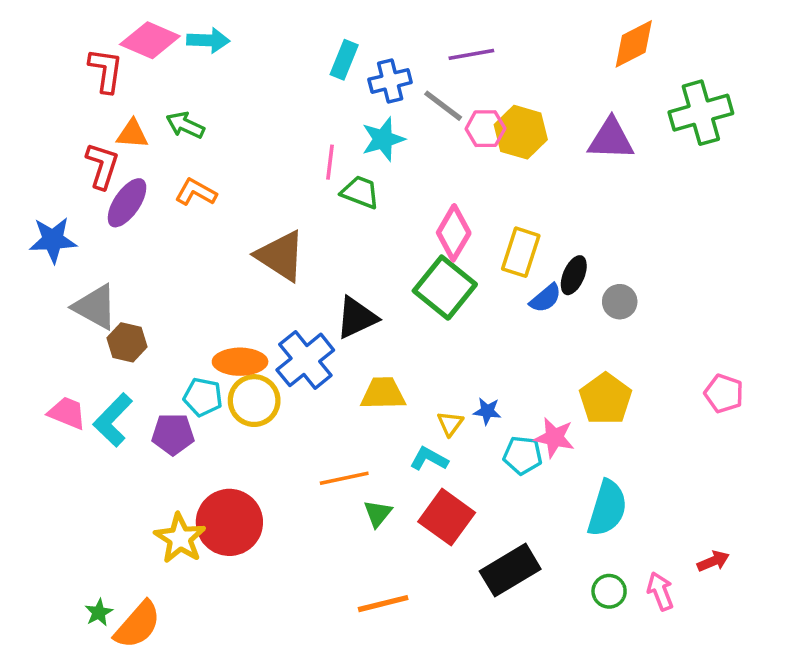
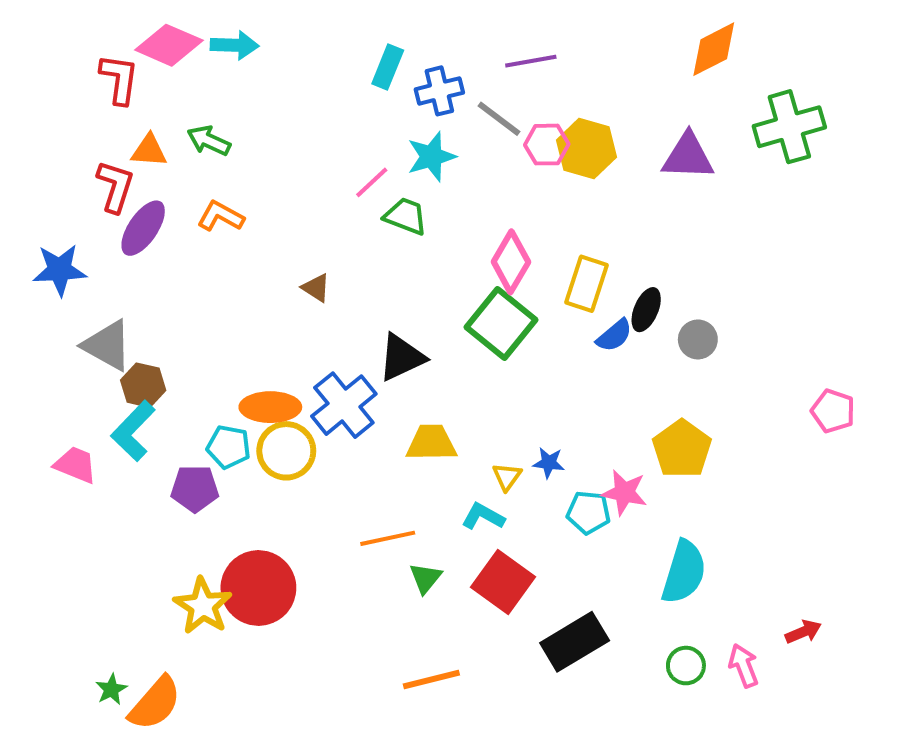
pink line: (330, 162) -> (372, 182), turned 40
brown triangle: (281, 256) -> (316, 288), size x0.5
pink pentagon: (724, 393) -> (833, 411), moved
cyan L-shape: (113, 420) -> (133, 431), moved

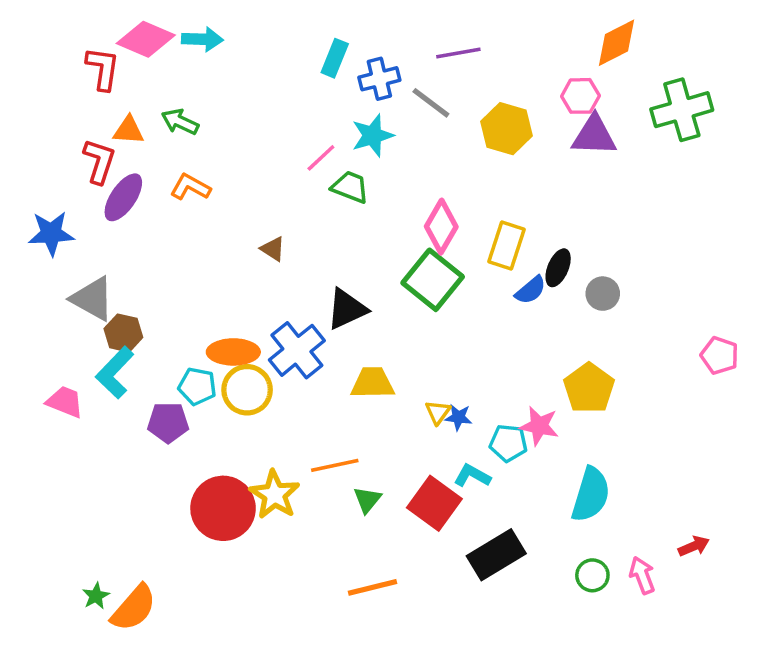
pink hexagon: (547, 145) -> (580, 96), moved
blue star: (549, 463) -> (458, 417), moved
cyan L-shape: (483, 516) -> (472, 476), moved
yellow star: (203, 606) -> (275, 495), moved

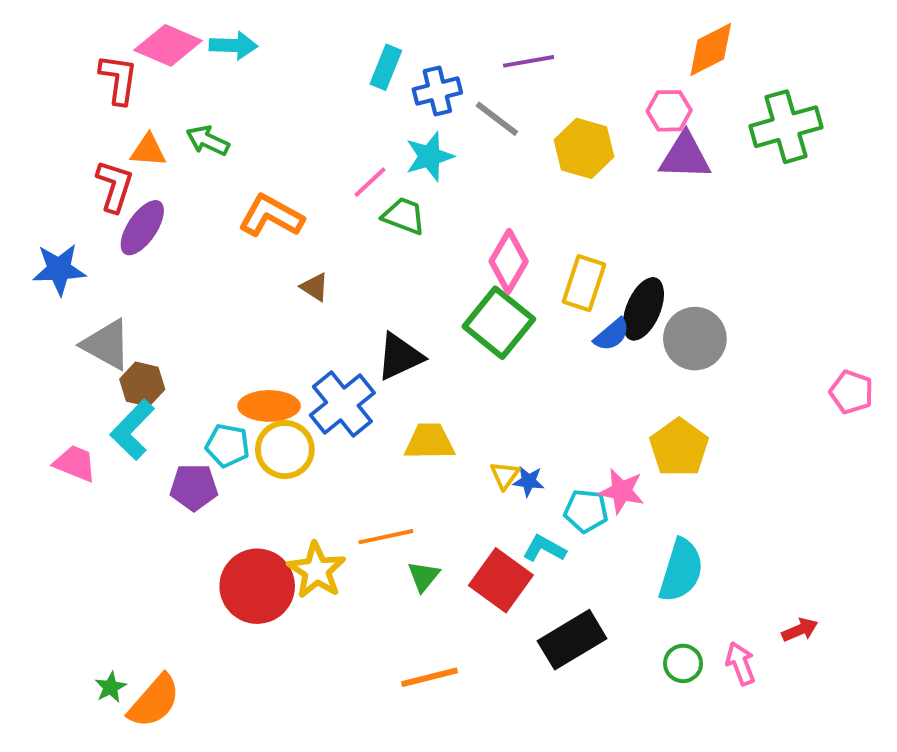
orange L-shape: (190, 187) -> (271, 216), moved, size x1.4
black ellipse: (558, 268) -> (643, 309), size x1.4
gray circle: (603, 294) -> (695, 339), size x1.6
pink pentagon: (720, 355) -> (851, 392), moved

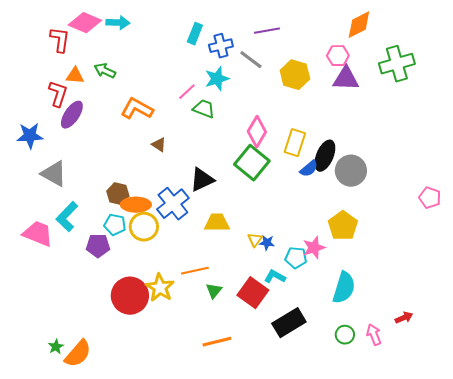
brown hexagon: (142, 384) -> (118, 194), moved
pink trapezoid: (75, 463) -> (38, 234), size x1.4
pink star: (622, 491) -> (314, 248), turned -30

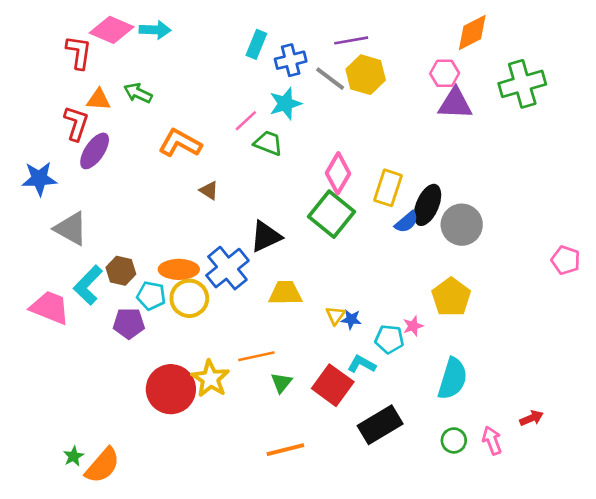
yellow hexagon: (295, 75) -> (366, 75), moved
brown hexagon: (118, 194) -> (121, 271), moved
pink star: (314, 248) -> (413, 326), size x0.7

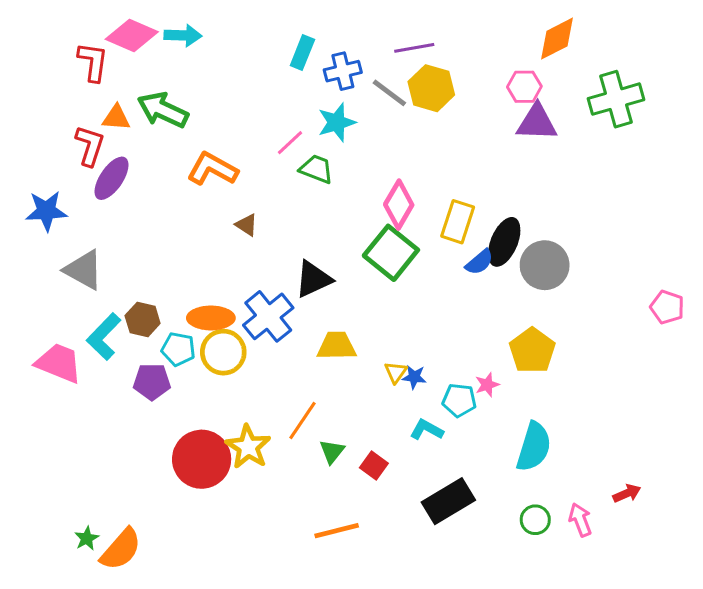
green arrow: (138, 93) -> (163, 110), size x1.5
orange line: (256, 356) -> (302, 420), turned -44
red square: (333, 385) -> (374, 465), moved, size x0.6

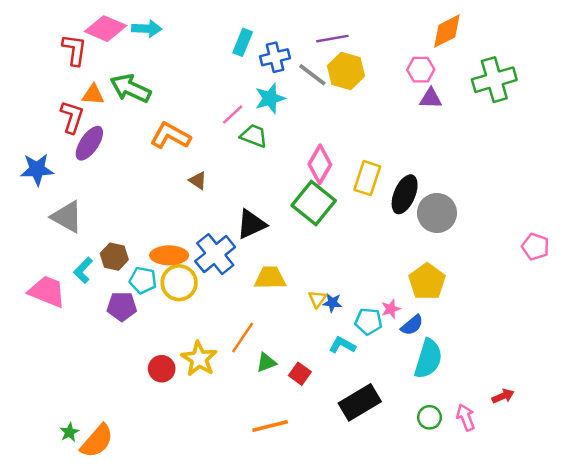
purple triangle: (537, 122) -> (431, 98), size x0.7
blue semicircle: (479, 262) -> (412, 325), moved
cyan L-shape: (104, 337) -> (83, 270), size x0.7
green triangle: (332, 451) -> (266, 362), turned 30
red circle: (202, 459) -> (162, 369), size x0.6

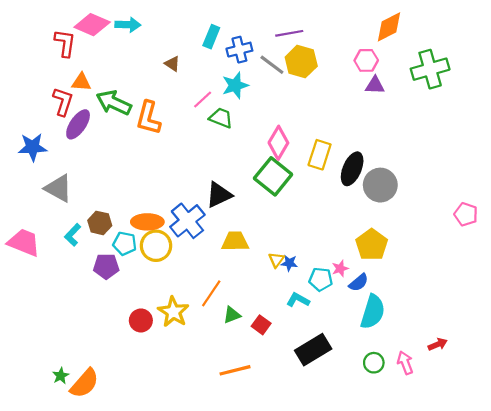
green arrow: (130, 88) -> (114, 103), moved
orange L-shape: (170, 136) -> (148, 118), turned -104
brown triangle: (198, 181) -> (172, 64), moved
pink trapezoid: (47, 291) -> (24, 242), moved

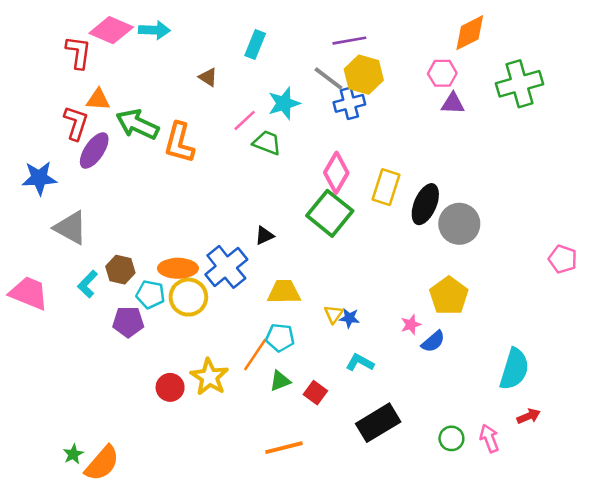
blue cross: (239, 50) -> (349, 103), moved
black triangle: (219, 195) -> (264, 236), size x0.6
cyan pentagon: (321, 279) -> (280, 338), moved
cyan semicircle: (373, 312) -> (514, 369), moved

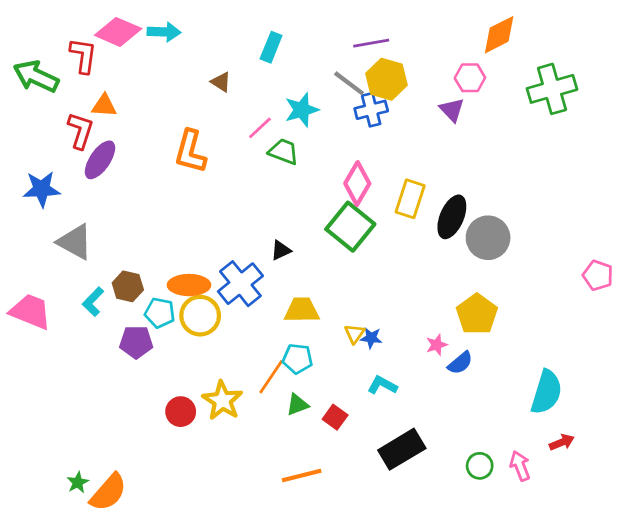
purple triangle: (453, 103) -> (452, 110), moved, turned 45
green arrow: (137, 124) -> (36, 76), moved

